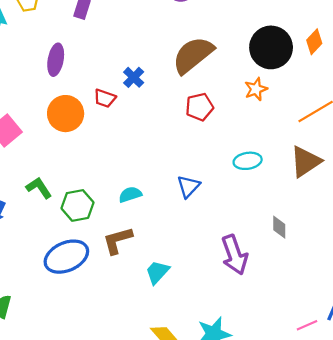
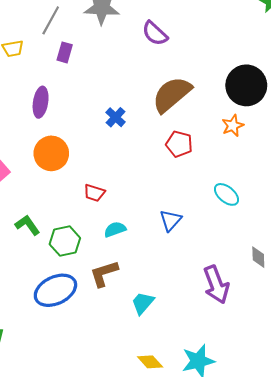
red trapezoid: (105, 98) -> (94, 193), moved
red pentagon: (199, 107) -> (179, 144), turned 30
cyan ellipse: (248, 161) -> (226, 194), turned 50

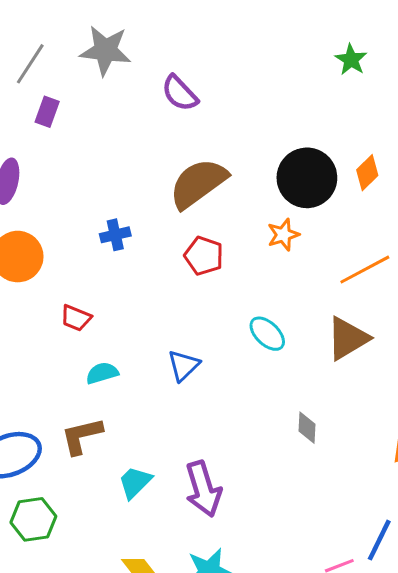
blue cross: (116, 117) -> (115, 235), moved, turned 30
green hexagon: (65, 241) -> (33, 519), moved
purple arrow: (216, 285) -> (203, 489), moved

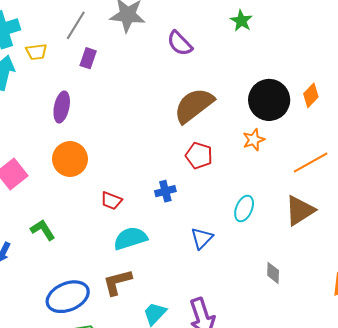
green star: (351, 60) -> (241, 21), moved
blue cross: (115, 235) -> (165, 191), moved
cyan ellipse: (267, 334) -> (244, 209), turned 70
blue triangle: (184, 366) -> (202, 238), moved
cyan semicircle: (102, 373) -> (130, 238), size x1.5

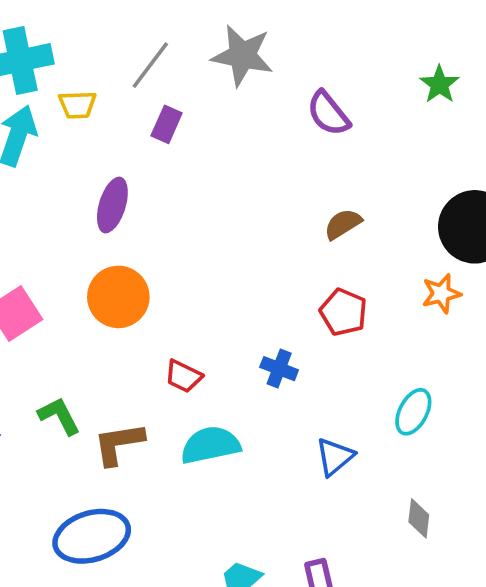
brown semicircle: (194, 105) -> (343, 224), size x0.5
blue cross: (165, 191) -> (279, 369), turned 30
gray diamond: (273, 273) -> (419, 518), moved
brown L-shape: (117, 282) -> (119, 444), moved

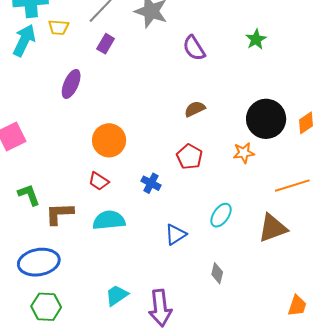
orange circle: (118, 297) -> (109, 140), moved

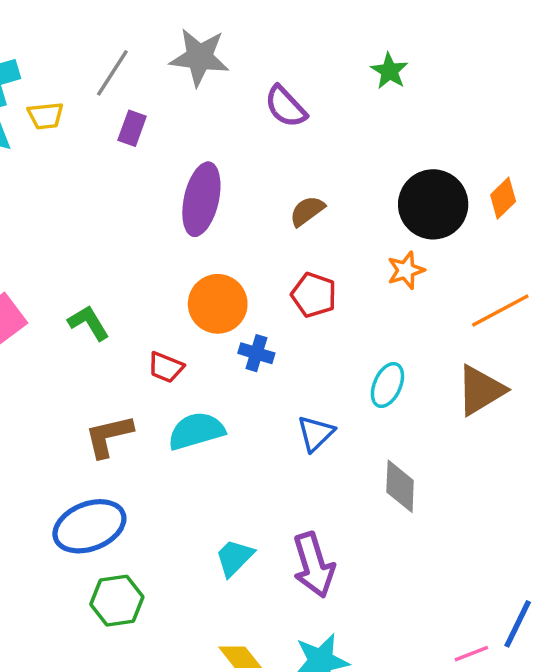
purple ellipse: (71, 84) -> (201, 199), moved, size x1.4
orange circle: (109, 140) -> (218, 304), moved
green L-shape: (29, 195) -> (89, 323), moved
gray diamond: (217, 273) -> (400, 486), size x1.4

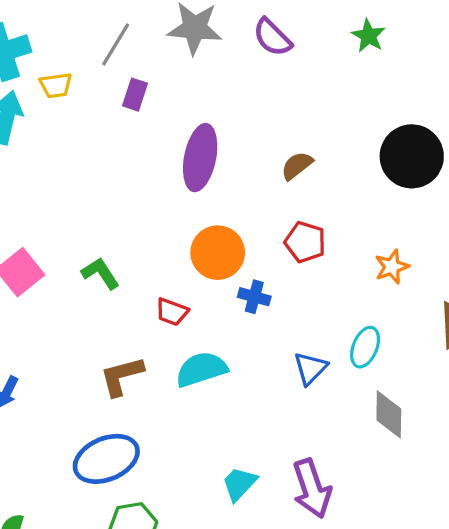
purple semicircle: (286, 107) -> (272, 37), moved
orange star: (406, 270) -> (392, 267), moved
cyan ellipse: (387, 385) -> (365, 347), moved

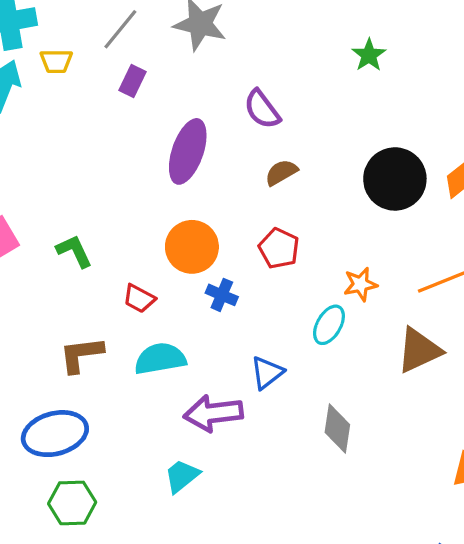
purple semicircle: (272, 37) -> (262, 109), moved
cyan ellipse: (365, 347) -> (329, 325), moved
purple arrow: (312, 489) -> (213, 413), moved, turned 94

